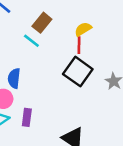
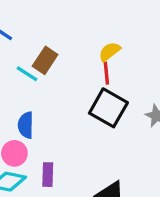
brown rectangle: (42, 23) -> (45, 60), moved
cyan line: (31, 41) -> (27, 74), moved

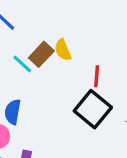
yellow semicircle: (110, 52) -> (63, 50), moved, turned -85

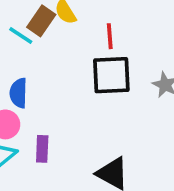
black square: (93, 109) -> (111, 75), turned -33

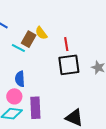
purple rectangle: (42, 149) -> (35, 108), size x1.5

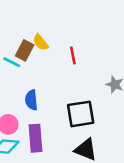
black square: (69, 65) -> (81, 114), moved
blue semicircle: (20, 79) -> (31, 100), moved

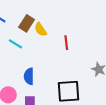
brown rectangle: (25, 50) -> (27, 23), moved

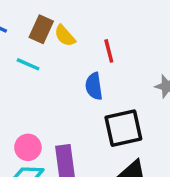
blue semicircle: (29, 76) -> (94, 86), moved

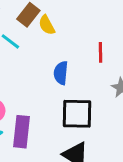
red line: (109, 51) -> (100, 52), moved

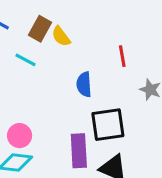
purple rectangle: (21, 132) -> (79, 151), moved

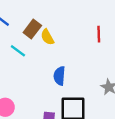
red line: (122, 56) -> (99, 34), moved

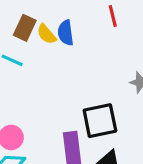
blue semicircle: (59, 76) -> (66, 33), moved

